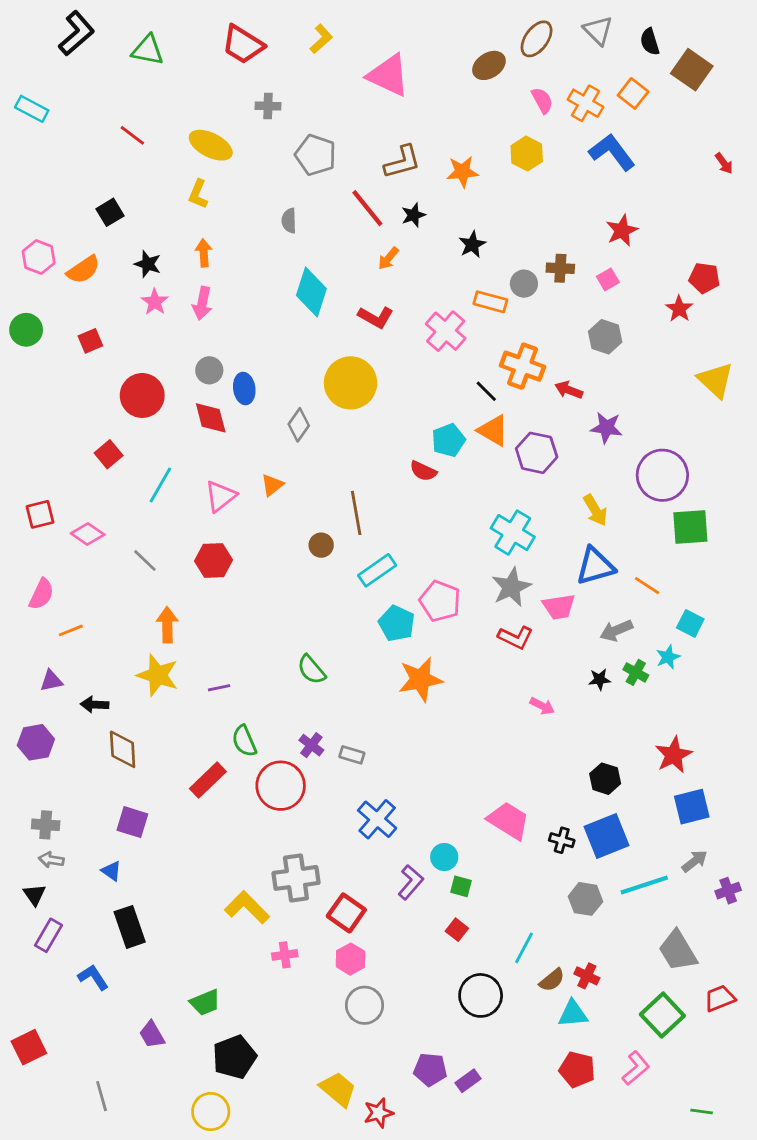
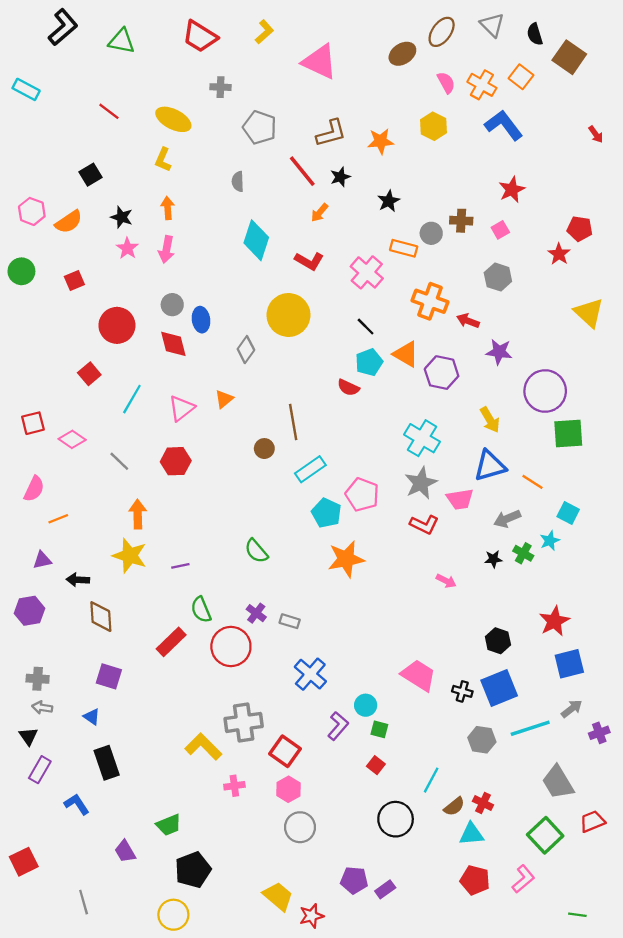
black line: (486, 391) -> (366, 327), moved

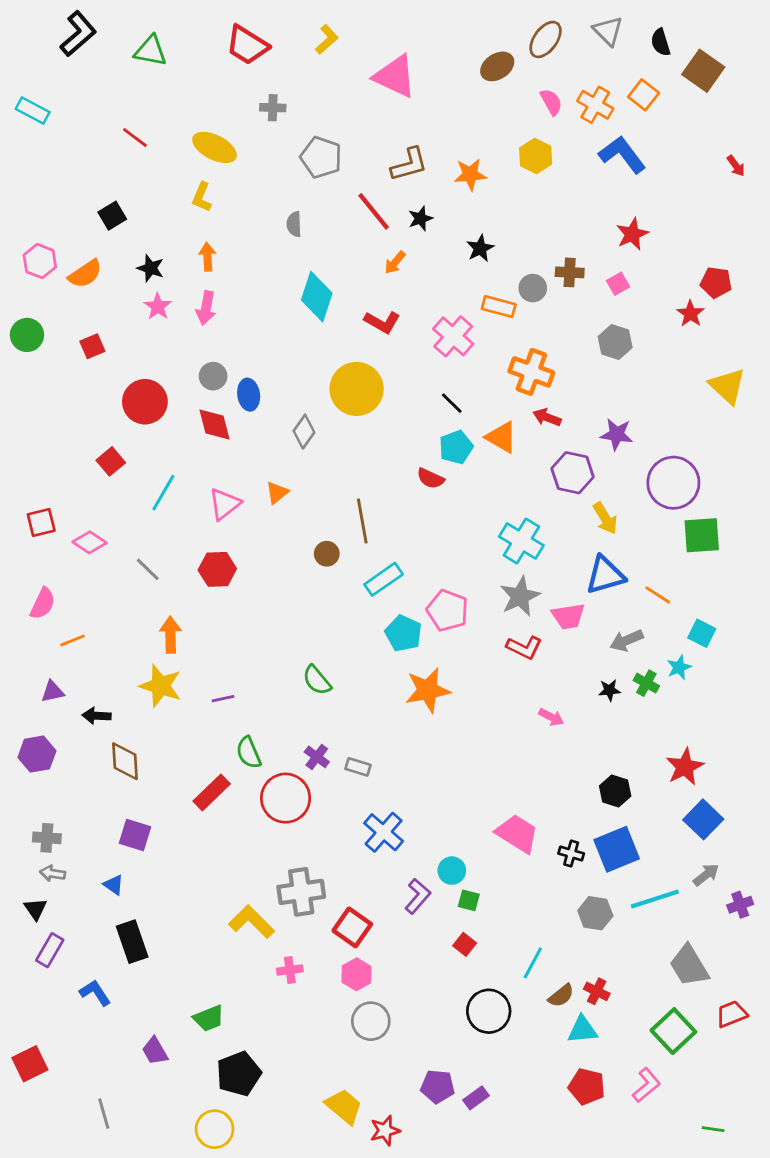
red arrow: (468, 321) -> (547, 417), moved
purple hexagon: (442, 373) -> (573, 473), moved
blue square: (569, 664) -> (703, 819), turned -32

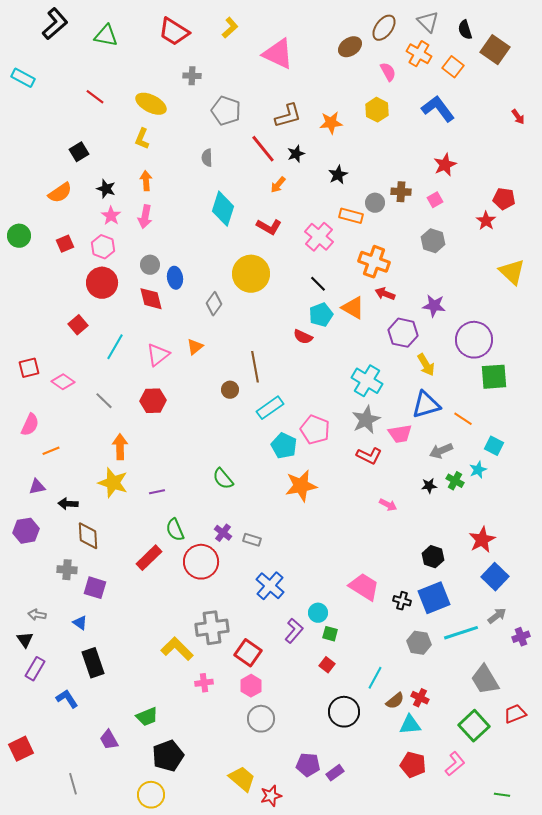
orange cross: (595, 105) -> (419, 54), moved
pink hexagon: (40, 261) -> (103, 247), moved
gray cross: (47, 838) -> (67, 570), moved

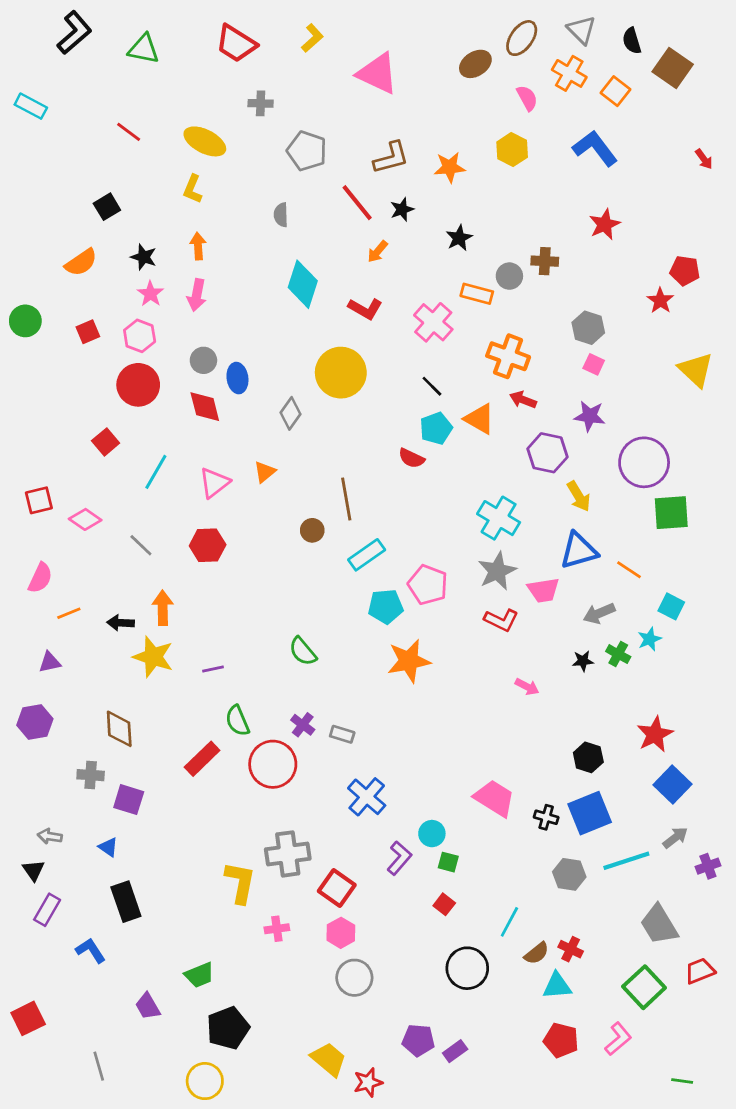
pink square: (435, 200) -> (594, 364), moved, turned -35
cyan pentagon: (284, 446) -> (386, 606), turned -30
black arrow: (68, 504) -> (121, 623), moved
yellow L-shape: (177, 649) -> (240, 883), turned 56

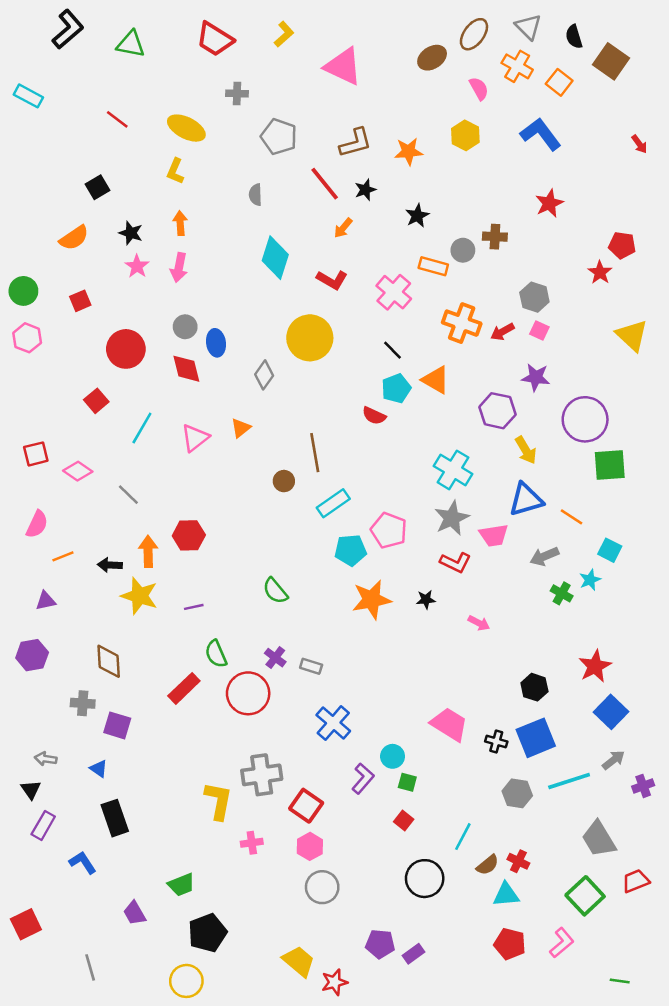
pink hexagon: (140, 336) -> (27, 338), moved
red arrow: (523, 400) -> (502, 332), moved, turned -50
red hexagon: (208, 545) -> (189, 535), moved
black star: (583, 661) -> (426, 600), moved

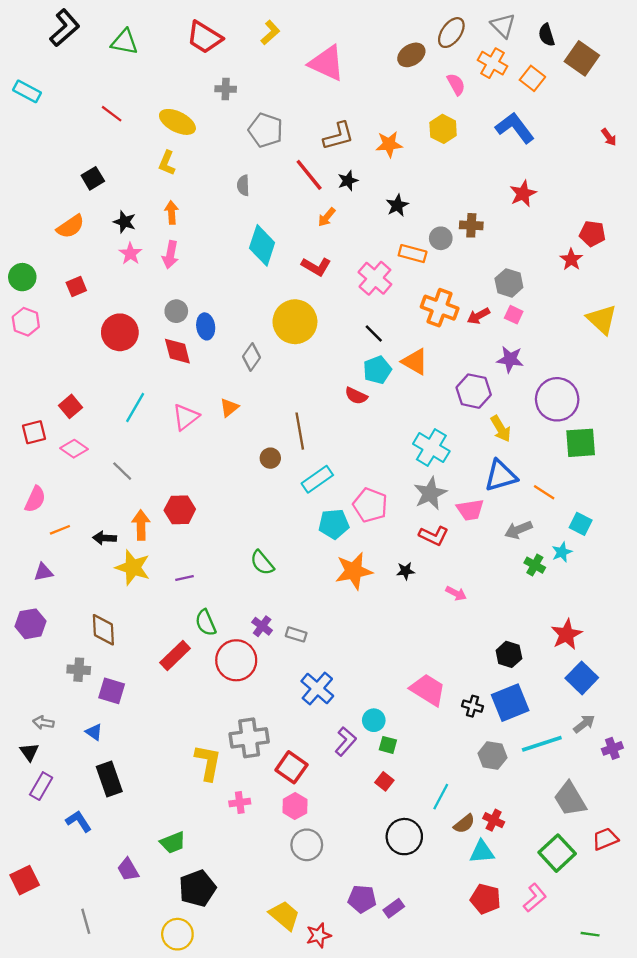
red square: (96, 401) -> (70, 406), moved

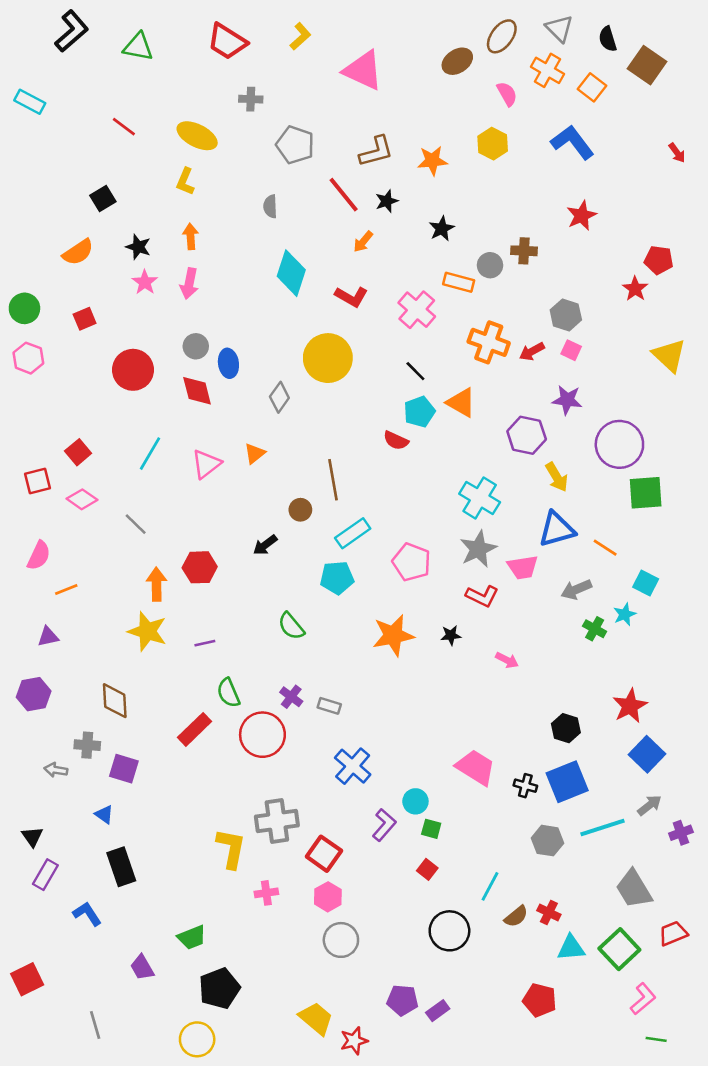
cyan pentagon: (334, 524) -> (337, 578), moved
black arrow: (105, 538) -> (265, 545), moved, turned -40
gray arrow: (43, 723) -> (56, 770), moved
cyan triangle: (482, 852) -> (571, 948), moved
pink L-shape: (535, 898) -> (643, 999), moved

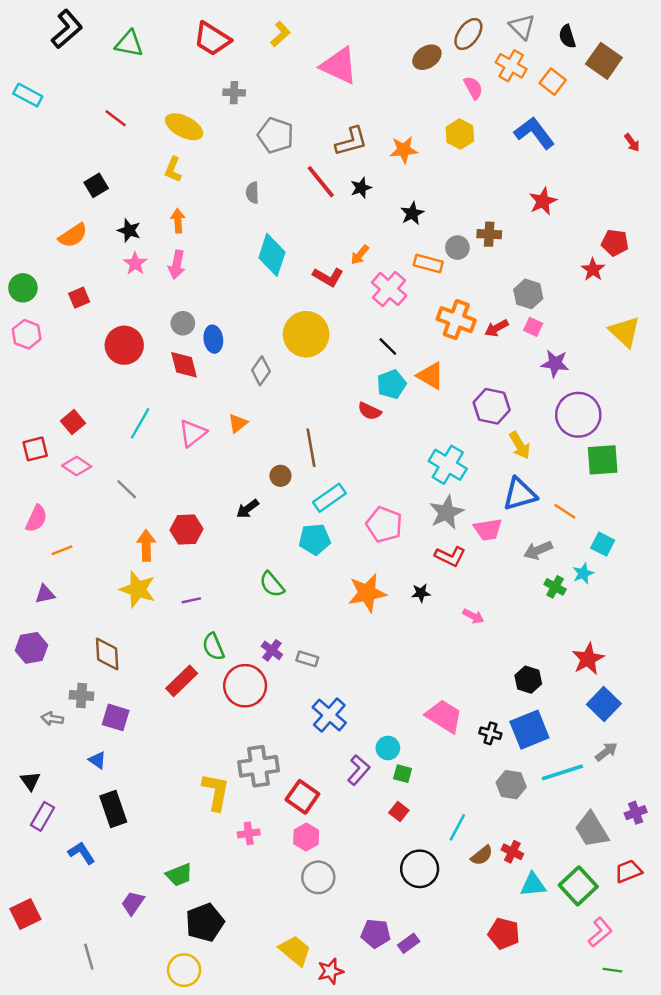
orange arrow: (363, 242) -> (360, 255), moved
purple star: (567, 400) -> (555, 364), moved
purple cross: (681, 833) -> (636, 813), moved
purple trapezoid: (142, 967) -> (133, 903), turned 65

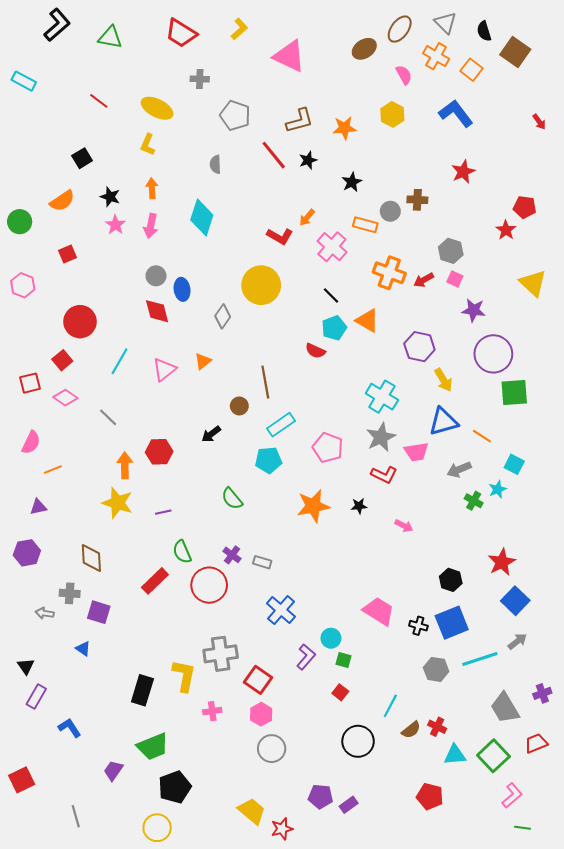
cyan diamond: (272, 255) -> (202, 218), moved
green circle: (23, 288) -> (20, 222), moved
red circle: (124, 345) -> (80, 322), moved
black rectangle: (113, 809) -> (142, 690), moved, turned 36
green trapezoid: (179, 875) -> (153, 746), size x1.4

